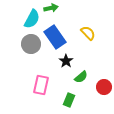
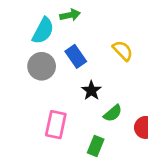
blue rectangle: (55, 37) -> (76, 56), size x0.7

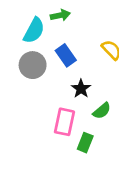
pink rectangle: (56, 125) -> (64, 122), moved

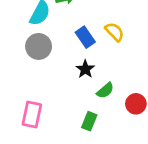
blue rectangle: (66, 55) -> (85, 37), moved
pink rectangle: (64, 122) -> (32, 114), moved

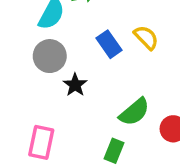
black star: (85, 69) -> (75, 85), moved
green semicircle: (105, 90) -> (134, 112), size x1.4

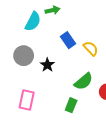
yellow semicircle: (146, 37) -> (91, 48), moved
gray circle: (50, 56) -> (24, 56), moved

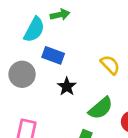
blue rectangle: (68, 40) -> (53, 55), moved, turned -35
black star: (47, 65) -> (67, 86), moved

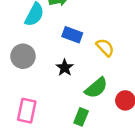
blue rectangle: (53, 55) -> (72, 35), moved

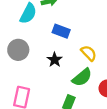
yellow semicircle: (105, 47) -> (89, 53), moved

